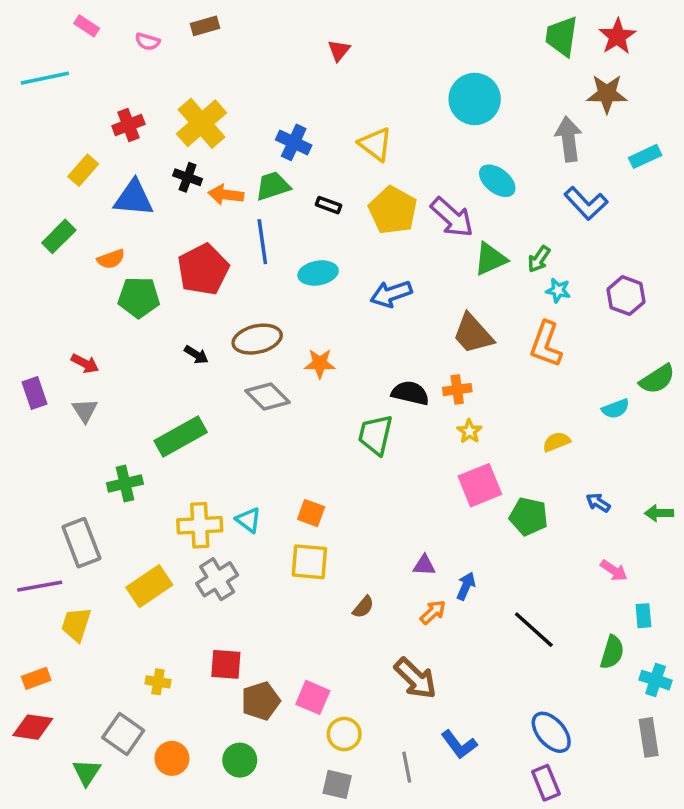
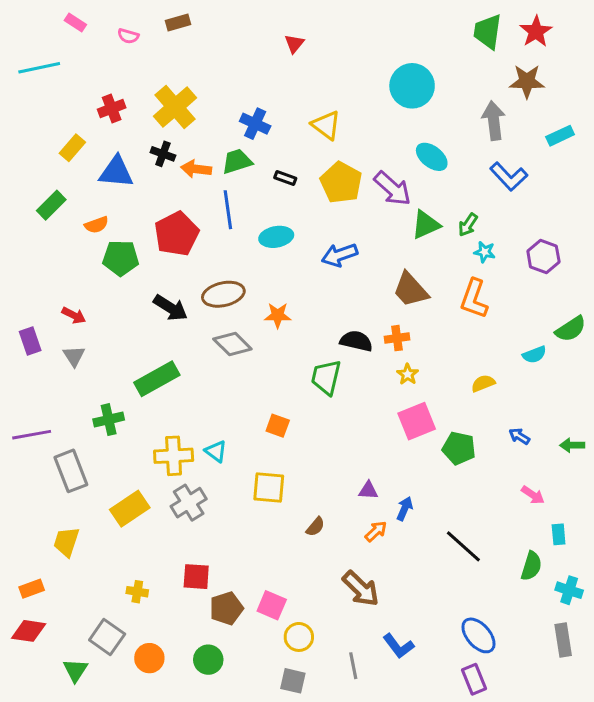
black arrow: (196, 355) -> (171, 308), size x1.6
orange square: (311, 513) -> (278, 426), moved
purple line: (40, 586) -> (32, 435), moved

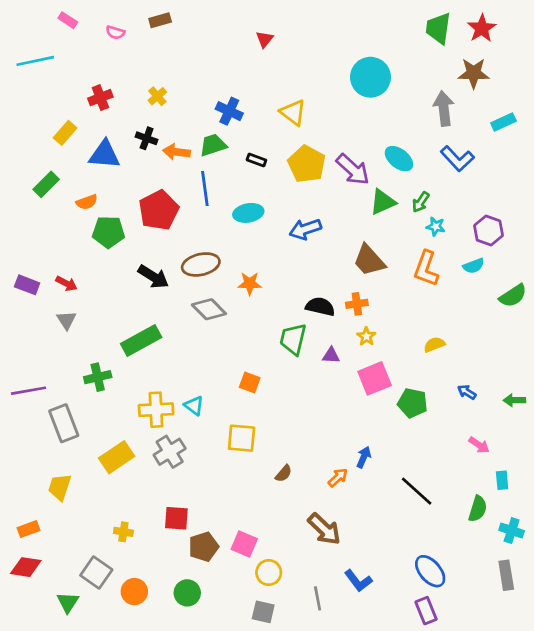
yellow cross: (175, 107) -> (157, 96), size x0.5
cyan ellipse: (432, 157) -> (399, 159), moved
purple rectangle: (30, 341) -> (27, 285), moved, turned -50
cyan semicircle: (534, 355) -> (474, 266), moved
purple triangle: (368, 491) -> (331, 355), moved

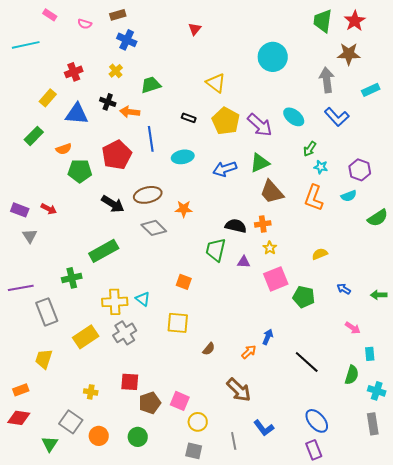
blue cross: (229, 111) -> (127, 40), moved
green trapezoid: (213, 145) -> (151, 85), moved
green triangle: (383, 202) -> (260, 163), moved
gray triangle: (66, 320) -> (30, 236), moved

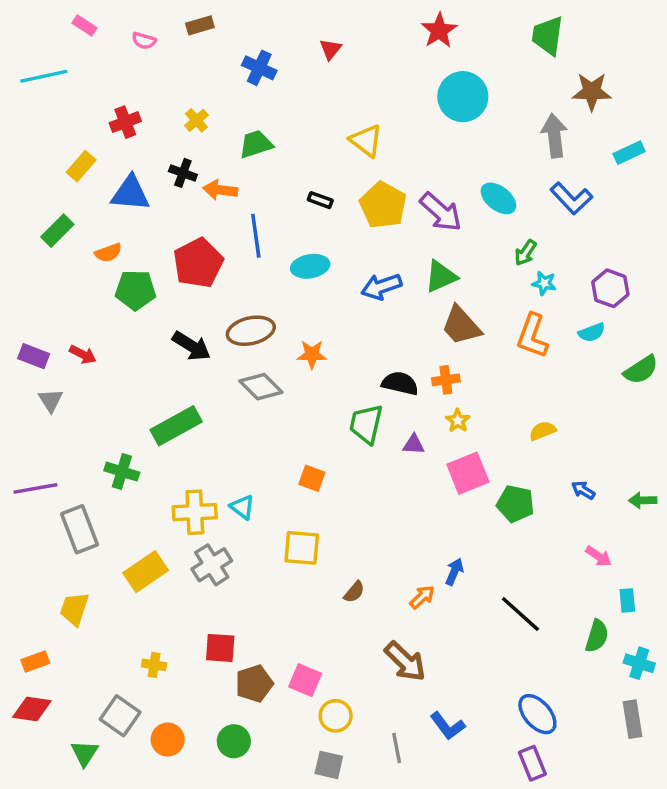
red star: (355, 21) -> (439, 30), moved
blue cross: (127, 40) -> (259, 68), moved
green cross: (72, 278) -> (122, 472), turned 30

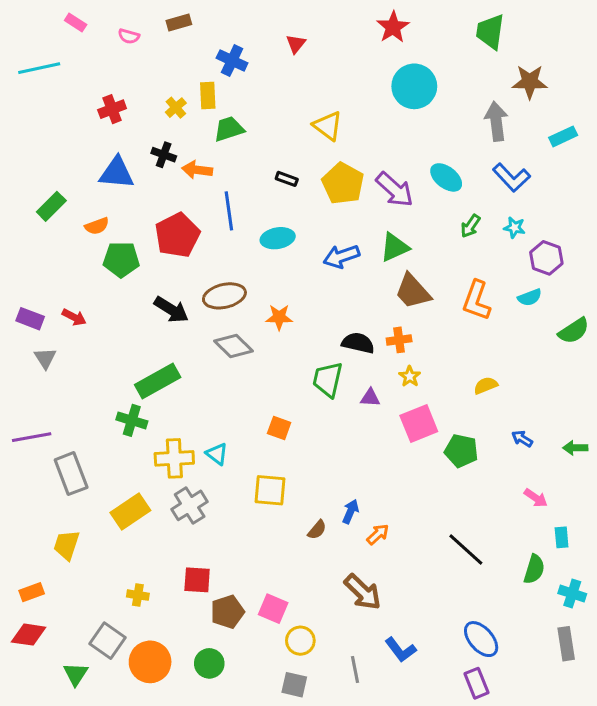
yellow rectangle: (81, 166) -> (208, 95), moved, turned -44
cyan star: (544, 283) -> (514, 228), moved
green cross: (122, 472) -> (132, 420), moved
blue arrow: (454, 572) -> (350, 512), moved
orange circle: (168, 740) -> (150, 662), size x1.4

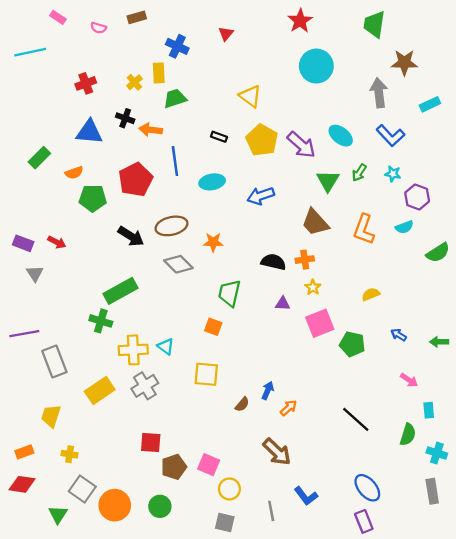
green triangle: (395, 247) -> (328, 181), moved, turned -35
green trapezoid: (328, 379) -> (229, 293), moved
yellow cross: (138, 595) -> (70, 454), moved

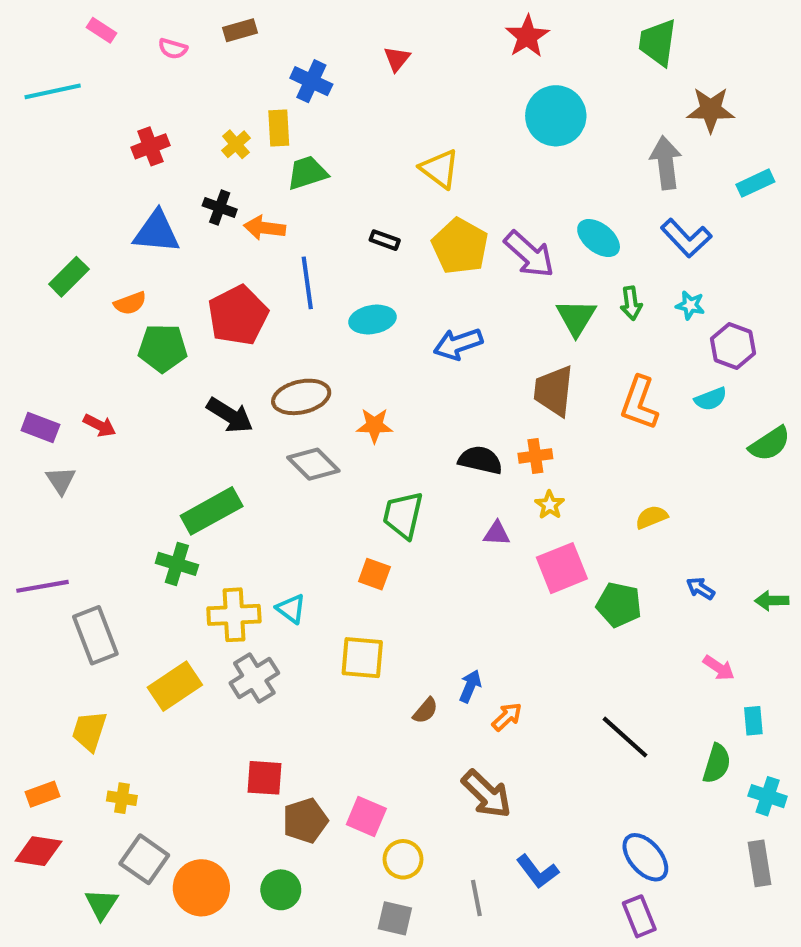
green arrow: (359, 173) -> (631, 303), turned -42
brown trapezoid: (315, 222) -> (554, 391), turned 48

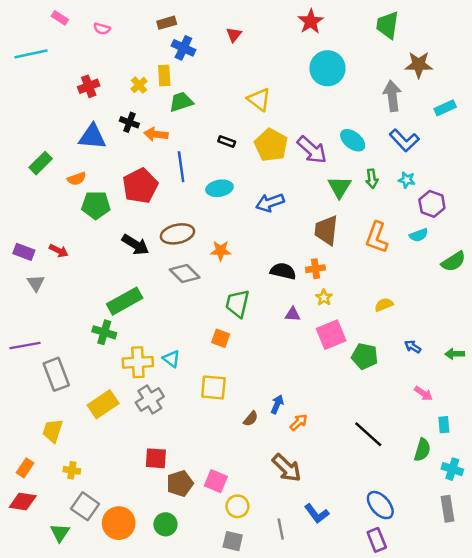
brown rectangle: (240, 30) -> (167, 23), moved
orange rectangle: (42, 794) -> (25, 468), turned -36

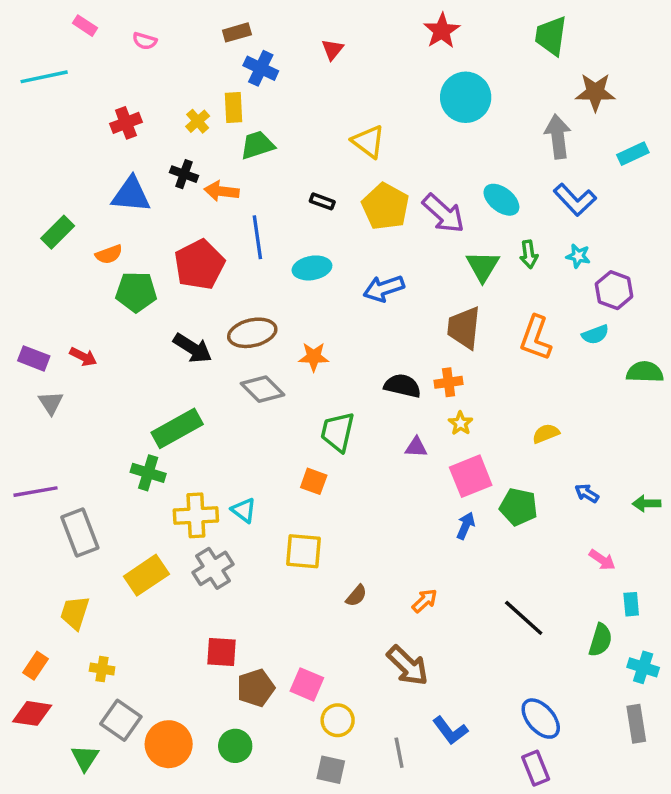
green semicircle: (453, 261) -> (645, 372), turned -145
blue arrow: (277, 404) -> (466, 526), moved

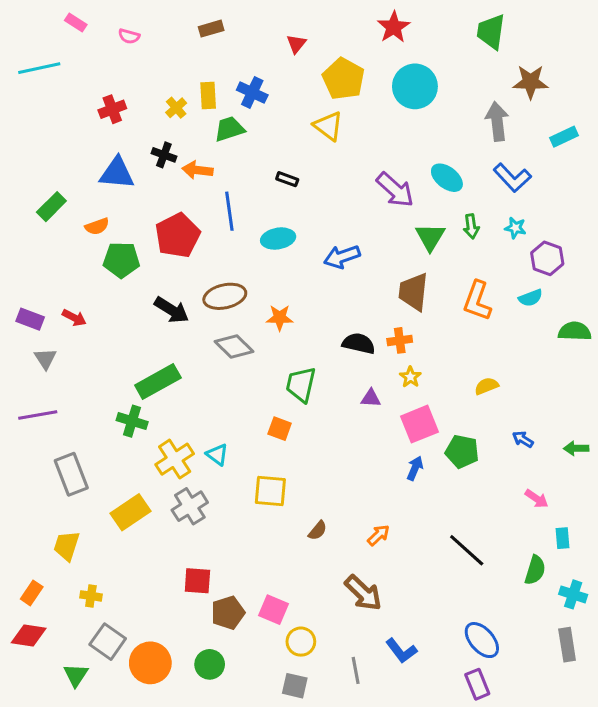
blue cross: (261, 68) -> (252, 92), moved
yellow pentagon: (385, 207) -> (343, 79), moved
purple line: (35, 492) -> (38, 415), moved
yellow cross: (196, 515) -> (175, 459), turned -30

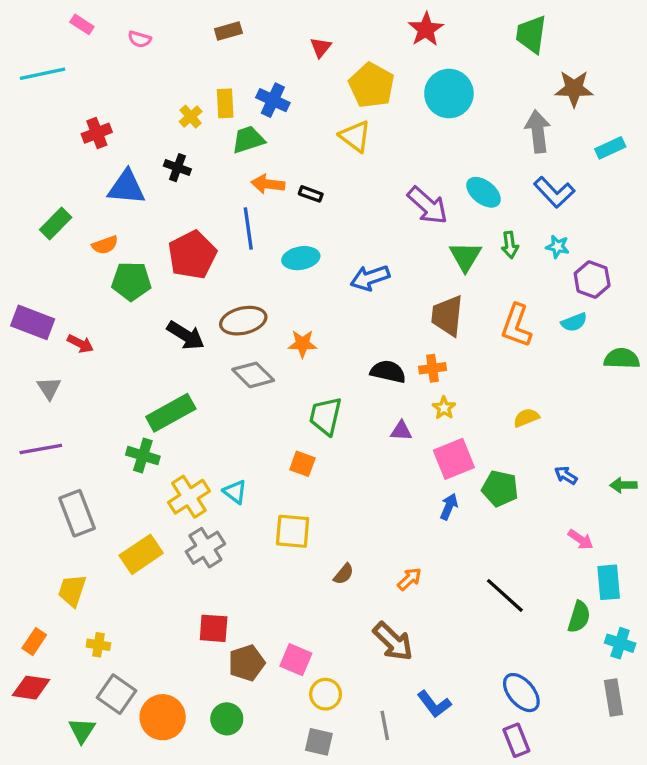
red cross: (112, 109) -> (97, 133), moved
orange arrow: (197, 170) -> (268, 184), moved
purple rectangle: (30, 319) -> (33, 322), moved, size x1.4
cyan rectangle: (562, 538) -> (609, 582), size x1.5

